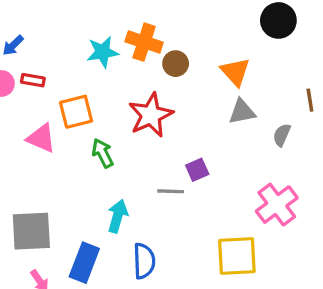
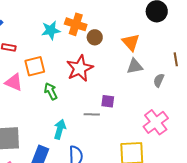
purple square: (197, 170) -> (108, 101), turned 32

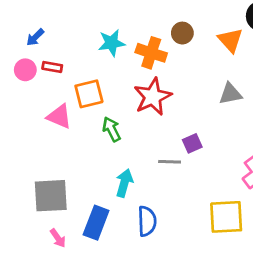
orange cross: (76, 24) -> (151, 53), moved
brown circle: (95, 37) -> (182, 33), moved
orange triangle: (131, 42) -> (230, 40), moved
purple square: (108, 101) -> (192, 143), turned -32

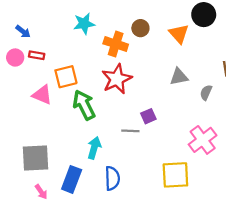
blue arrow: (35, 37) -> (23, 32), turned -98
cyan star: (112, 43) -> (84, 24), moved
green arrow: (112, 129) -> (84, 105), size x1.5

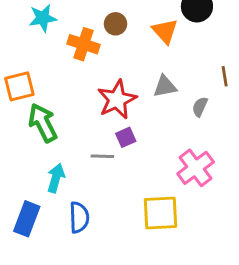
red star: (117, 79) -> (117, 100), moved

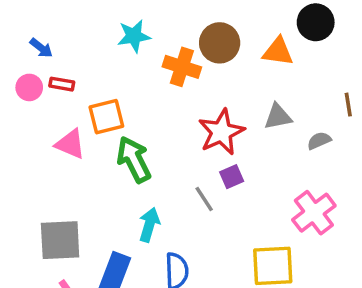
brown circle: (115, 24) -> (220, 43), size x1.5
orange triangle: (165, 31) -> (278, 51), turned -40
gray semicircle: (200, 107) -> (319, 141), turned 42
gray line: (102, 156) -> (204, 199), turned 55

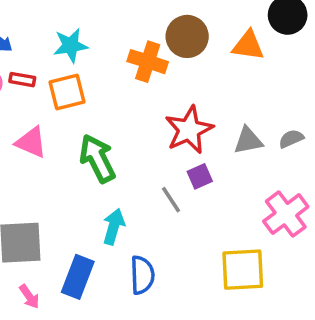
cyan star: (134, 36) -> (71, 45), moved
orange square: (106, 117) -> (67, 92), moved
gray triangle: (278, 117) -> (248, 141), moved

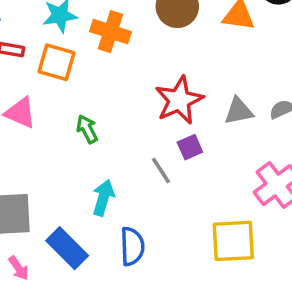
orange cross: (148, 62) -> (111, 32), moved
orange square: (67, 92) -> (56, 62), turned 30
green arrow: (97, 158) -> (87, 129), size x0.6
blue rectangle: (78, 277) -> (67, 248), turned -66

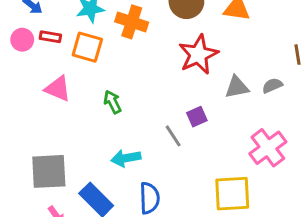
red star: (179, 100) -> (198, 55), moved
cyan arrow: (103, 198) -> (126, 158), turned -116

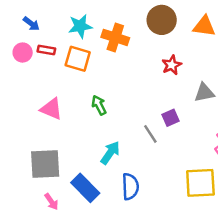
red star: (198, 55) -> (172, 65), size x0.6
pink triangle: (58, 89) -> (51, 109), moved
cyan arrow: (126, 158) -> (110, 153), turned 135

